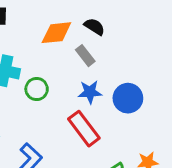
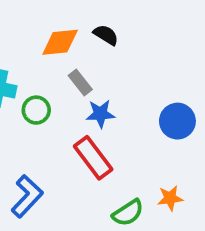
gray rectangle: (85, 56) -> (80, 83), moved
blue circle: (128, 98) -> (177, 121), moved

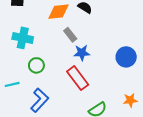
green circle: (36, 110) -> (36, 65), moved
orange star: (170, 198) -> (130, 100), moved

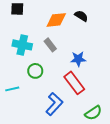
gray rectangle: (70, 35) -> (50, 45), moved
blue L-shape: (40, 100) -> (54, 104), moved

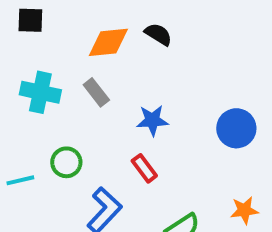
green circle: (35, 71) -> (66, 162), moved
red rectangle: (74, 83) -> (144, 168), size x0.6

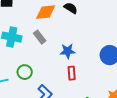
red rectangle: (144, 168) -> (72, 73), moved, turned 32

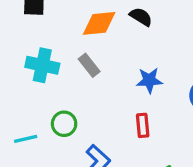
blue star: (68, 51) -> (149, 80), moved

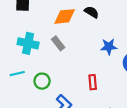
blue star: (149, 80) -> (109, 47), moved
cyan line: (26, 139) -> (17, 74), moved

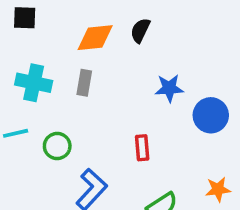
black semicircle: (92, 12) -> (140, 30), turned -96
gray rectangle: (58, 43) -> (84, 83), turned 48

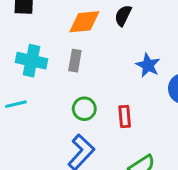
blue star: (169, 88) -> (148, 65), turned 30
green circle: (57, 146) -> (84, 109), moved

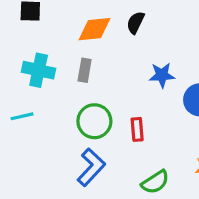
blue star: (148, 65) -> (162, 75), turned -30
green circle: (84, 109) -> (94, 121), size x1.4

